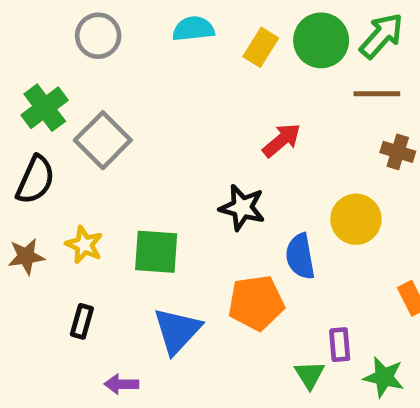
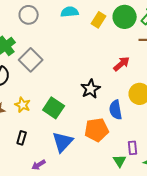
red arrow: (282, 140) -> (122, 64), moved
black star: (242, 208) -> (91, 89), turned 30
green square: (156, 252) -> (54, 108), turned 30
purple arrow: (121, 384) -> (39, 165), turned -32

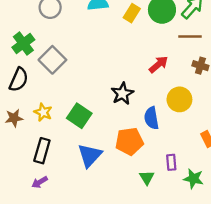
black rectangle: (22, 138) -> (42, 151), size x1.5
green triangle: (120, 161) -> (147, 177), moved
purple arrow: (39, 165) -> (40, 182), moved

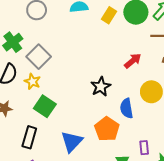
yellow star: (43, 112) -> (32, 81), moved
green square: (79, 116) -> (45, 106), moved
orange pentagon: (129, 141) -> (107, 129), turned -30

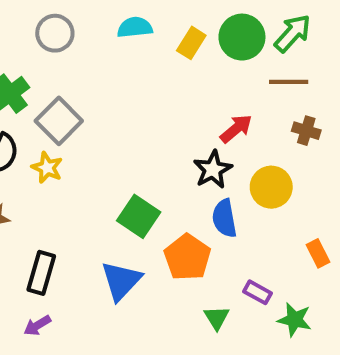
black star: (101, 87) -> (213, 170), moved
green square: (45, 106) -> (139, 216), moved
purple rectangle: (144, 148) -> (258, 292), turned -56

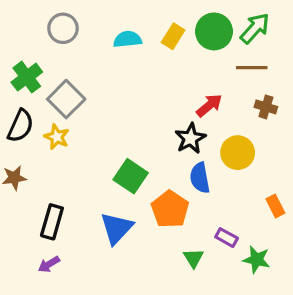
cyan semicircle: (135, 27) -> (127, 39), moved

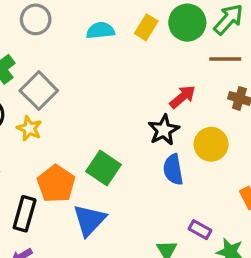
orange pentagon: (170, 209) -> (56, 184), moved

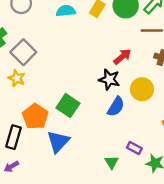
black star: (164, 130) -> (109, 79), turned -30
blue semicircle: (173, 170) -> (116, 107), turned -138

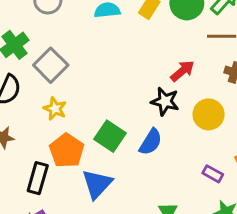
yellow star: (17, 78) -> (55, 109), moved
blue semicircle: (116, 107) -> (151, 142), moved
purple rectangle: (134, 148) -> (213, 174), moved

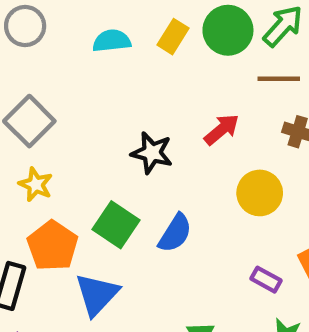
black star: (165, 101) -> (152, 153), moved

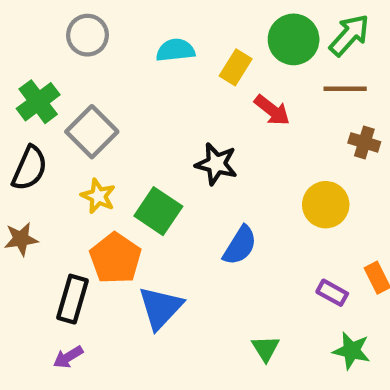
yellow rectangle: (173, 37) -> (236, 67), moved
red arrow: (222, 130) -> (272, 110), moved, turned 78
green square: (116, 225) -> (158, 211), moved

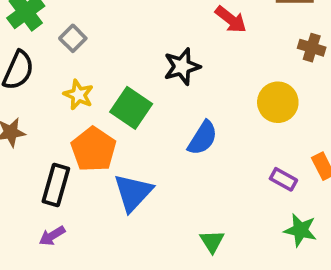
gray square: (92, 132) -> (73, 38), size x0.6
black star: (216, 164) -> (182, 67), turned -30
green triangle: (266, 348) -> (212, 241), moved

